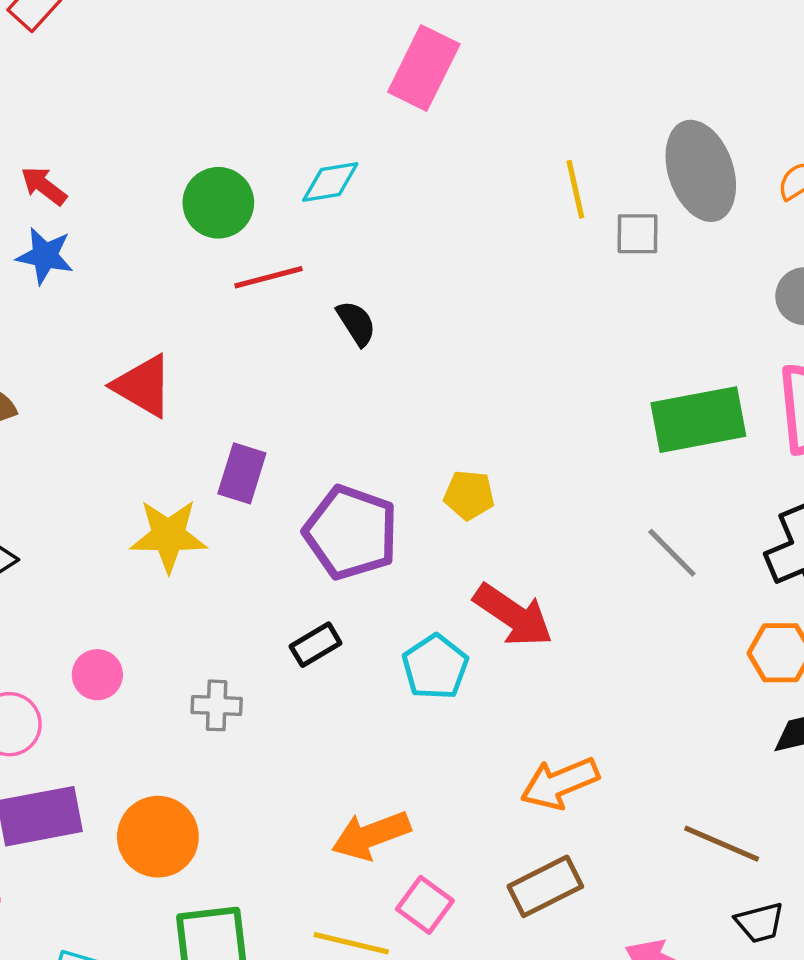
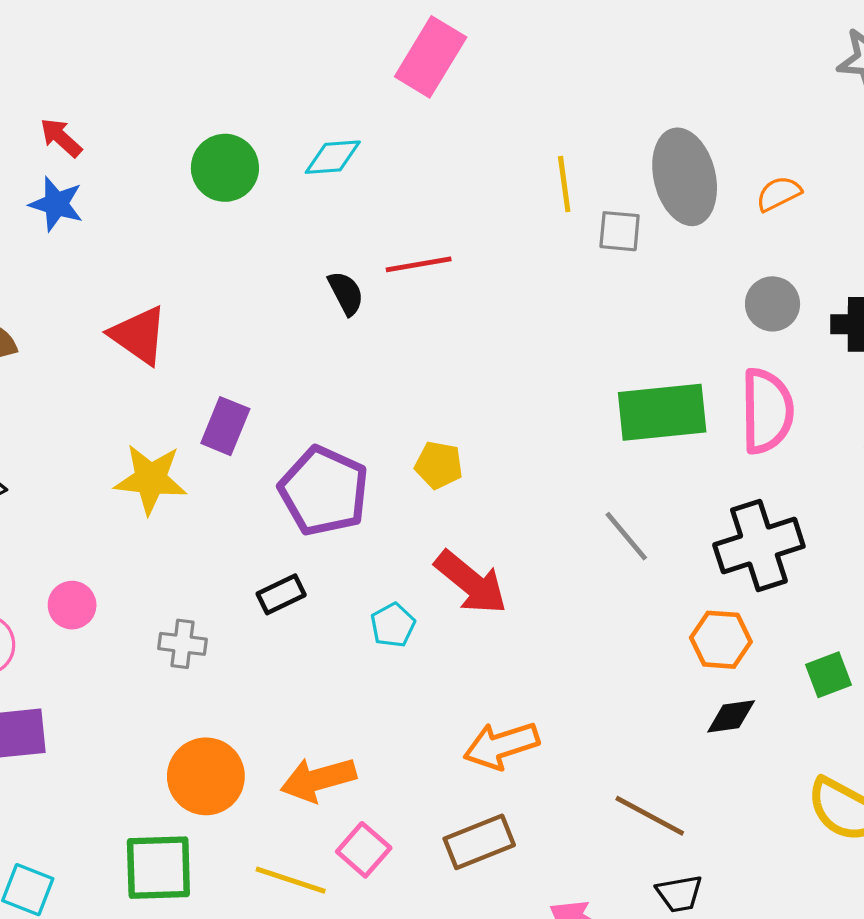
red line: (269, 277) -> (419, 264), moved
cyan pentagon: (435, 667) -> (393, 625), size x0.7
orange circle: (158, 837) -> (206, 776), moved

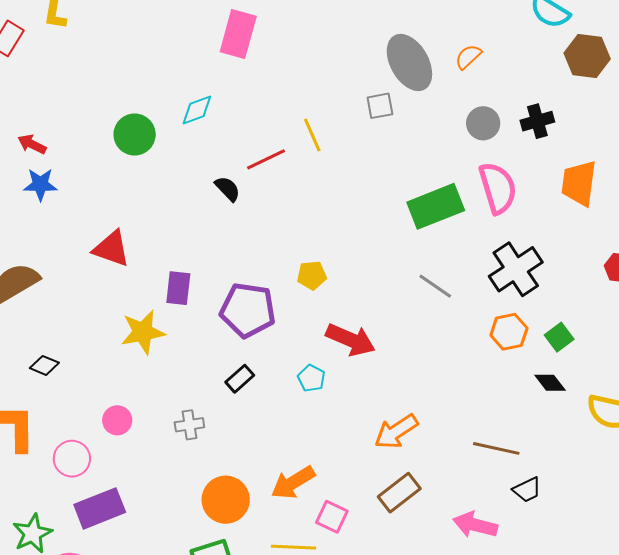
yellow line: (564, 184) -> (312, 135), moved
green square: (829, 675) -> (559, 337), moved
black diamond: (731, 716) -> (550, 383), moved, turned 76

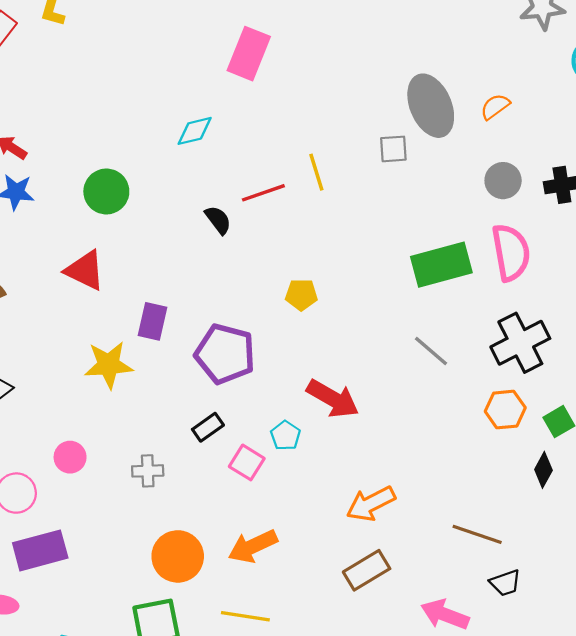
green circle: (135, 134) -> (106, 191), moved
yellow pentagon: (312, 275) -> (301, 295), moved
black diamond: (550, 383) -> (543, 470), turned 60
pink square: (332, 517) -> (247, 462), moved

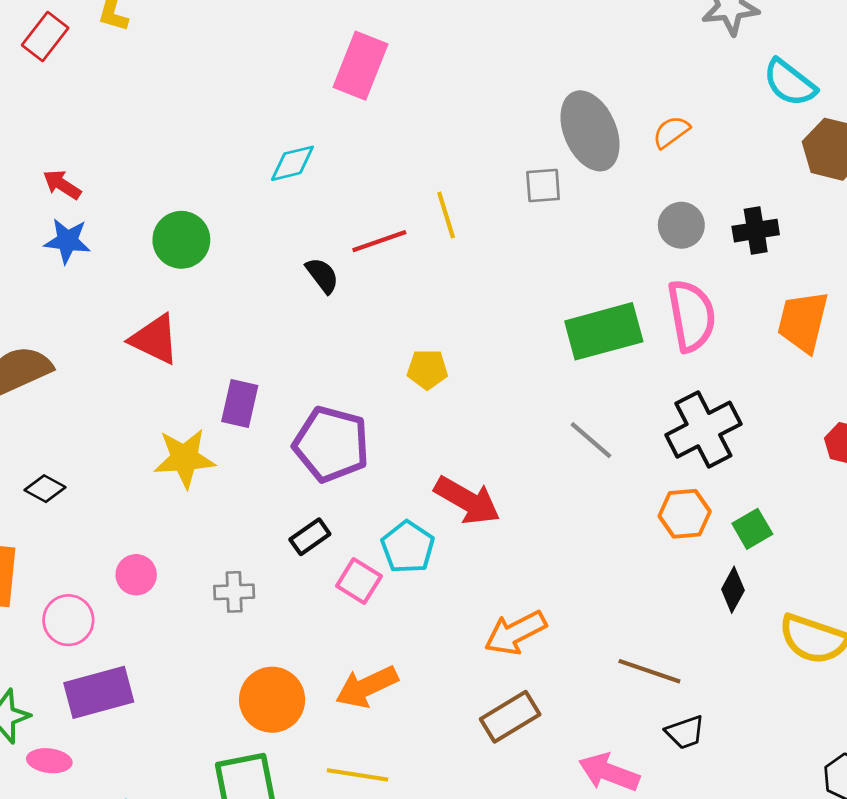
cyan pentagon: (285, 436) -> (408, 547), size x1.4

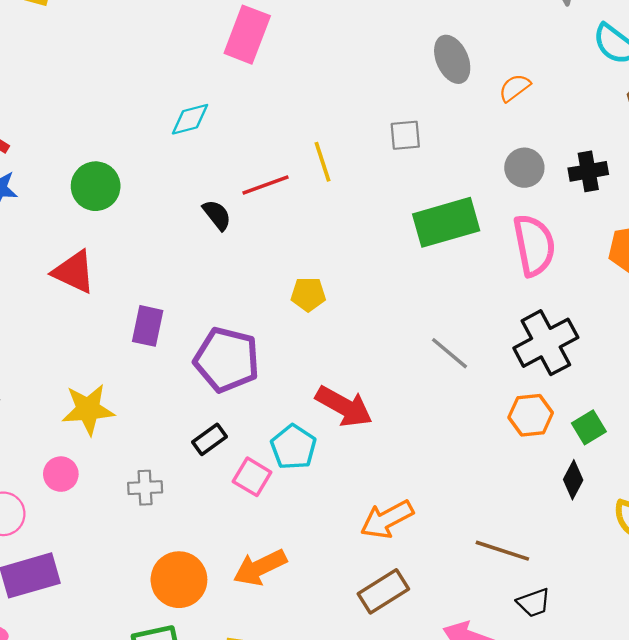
gray ellipse: (590, 131) -> (452, 59), moved, size x0.7
green rectangle: (604, 331) -> (446, 222), moved
yellow star: (185, 458) -> (88, 409), moved

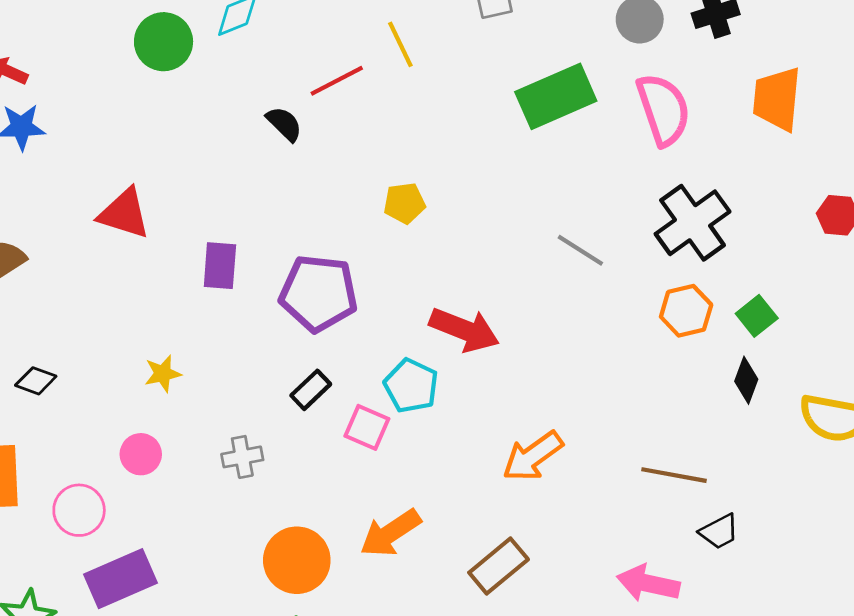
green circle: (96, 186) -> (164, 42), moved
yellow star: (88, 409) -> (163, 374), size x0.6
brown rectangle: (383, 591) -> (499, 566), moved

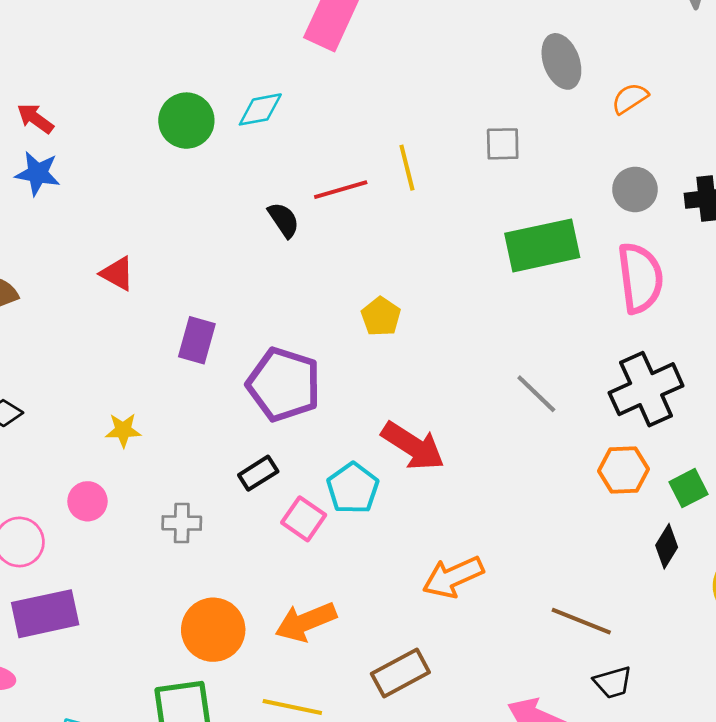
yellow pentagon: (404, 203) -> (381, 317), turned 30
red triangle: (124, 214) -> (117, 274), size x0.7

